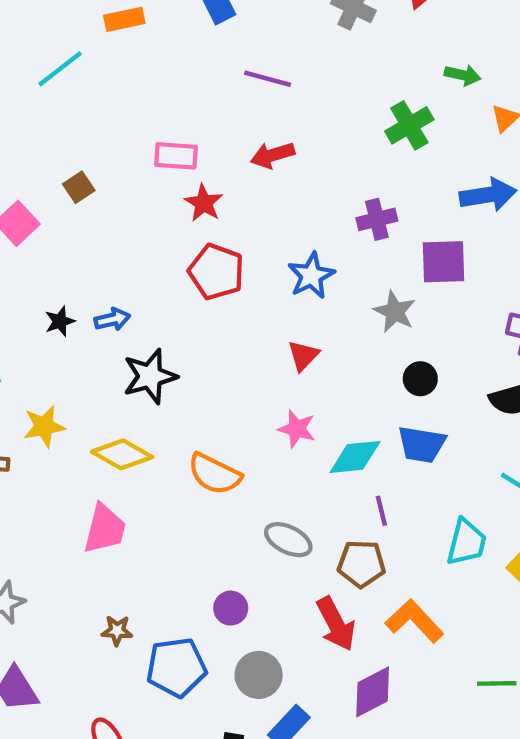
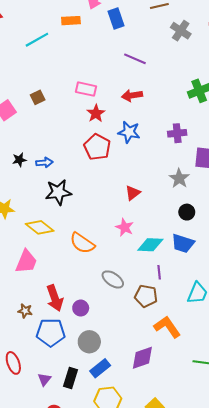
blue star: (311, 276) -> (129, 132), moved, turned 30
red arrow: (336, 624) -> (55, 298), moved

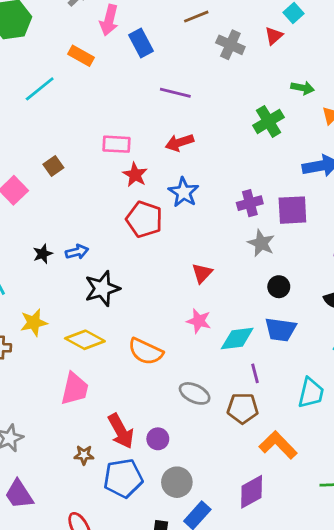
orange rectangle: (71, 21) -> (81, 56), turned 42
blue star: (129, 132) -> (184, 192), turned 30
purple cross: (177, 133) -> (250, 203), moved

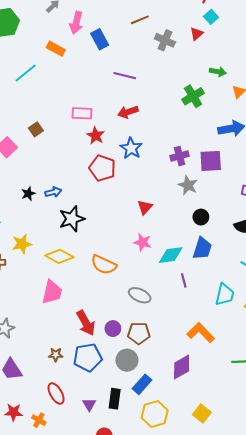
blue trapezoid: (281, 330) -> (202, 248), turned -80
brown pentagon: (243, 408) -> (139, 333), moved
brown star: (84, 455) -> (56, 355), moved

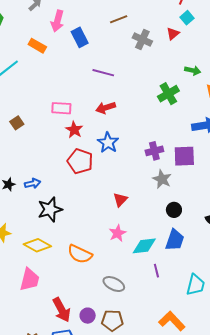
pink star: (143, 242) -> (117, 233), turned 30

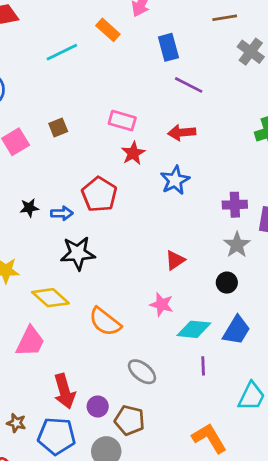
blue rectangle: (80, 37) -> (168, 47), moved
red pentagon: (80, 161) -> (99, 194), moved
black circle: (174, 210) -> (227, 283), moved
pink star: (117, 233) -> (162, 304), turned 30

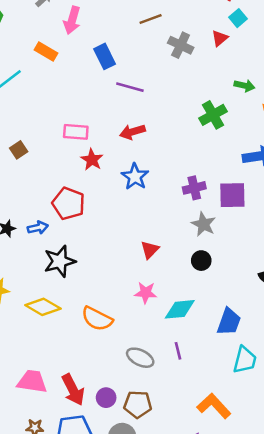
blue trapezoid: (237, 330) -> (229, 322), moved
pink trapezoid: (30, 341) -> (32, 382), moved, turned -96
purple line: (203, 366) -> (178, 351), moved

